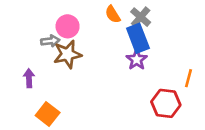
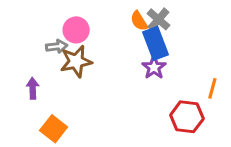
orange semicircle: (113, 14) -> (139, 21), moved

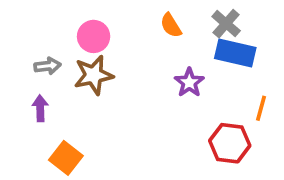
gray cross: (158, 19) -> (226, 24), moved
blue rectangle: (155, 43) -> (235, 53), moved, turned -56
gray arrow: (57, 46) -> (48, 66), moved

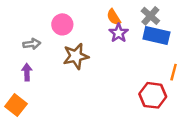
brown star: (94, 75) -> (76, 56), moved
purple star: (189, 82) -> (119, 33), moved
orange square: (66, 158) -> (16, 105), moved

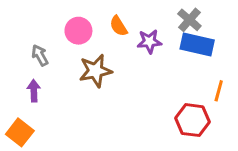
orange semicircle: (114, 17) -> (119, 26), moved
purple star: (119, 33) -> (149, 41), turned 30
gray arrow: (32, 44) -> (40, 55), turned -112

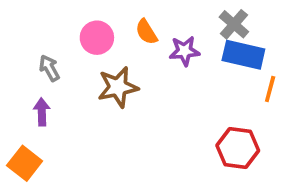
orange line: (219, 91) -> (270, 89), moved

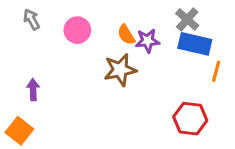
orange semicircle: (146, 32) -> (126, 35), moved
gray arrow: (49, 68) -> (32, 19), moved
brown star: (118, 87) -> (120, 70), moved

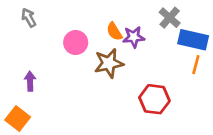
pink circle: (77, 30) -> (76, 43), moved
blue rectangle: (195, 44) -> (193, 40), moved
red hexagon: (190, 119) -> (154, 99), moved

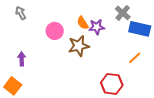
orange line: (196, 65) -> (135, 58), moved, turned 32
red hexagon: (154, 99) -> (112, 84), moved

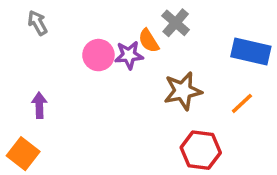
gray cross: (123, 13) -> (176, 23), moved
purple star: (97, 27) -> (129, 55), moved
brown star: (79, 46) -> (183, 91), moved

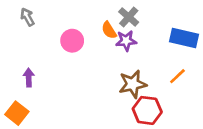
purple star: (129, 55) -> (126, 41), moved
brown star: (183, 91) -> (133, 84), moved

